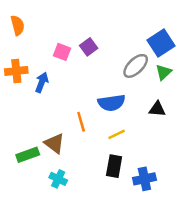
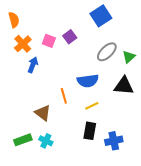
blue square: (161, 43) -> (101, 16), moved
orange cross: (16, 71) -> (23, 44), moved, turned -36
black triangle: (157, 109) -> (124, 86), size x1.5
green rectangle: (28, 155) -> (23, 140), moved

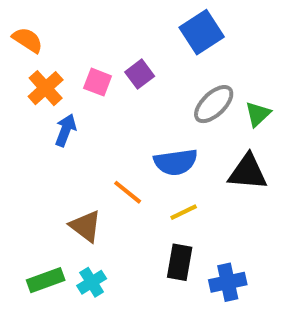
orange semicircle: (14, 20) -> (28, 40), turned -42
orange line: (64, 96) -> (128, 192), turned -35
cyan cross: (46, 141) -> (92, 282), turned 32

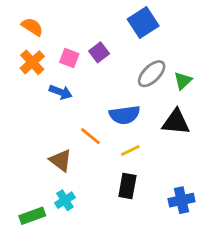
orange semicircle: (28, 40) -> (32, 27), moved
blue arrow: (66, 130) -> (61, 92), moved, turned 90
green rectangle: (46, 280) -> (32, 216), moved
blue cross: (228, 282) -> (181, 200), moved

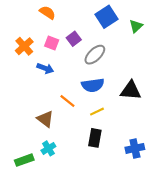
orange semicircle: (32, 27) -> (47, 12), moved
gray ellipse: (152, 74) -> (95, 55), moved
green triangle: (183, 81) -> (136, 26), moved

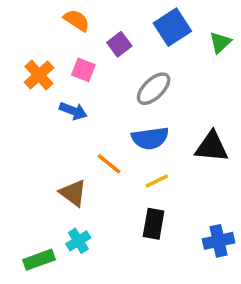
purple square: (74, 39) -> (119, 44), moved

